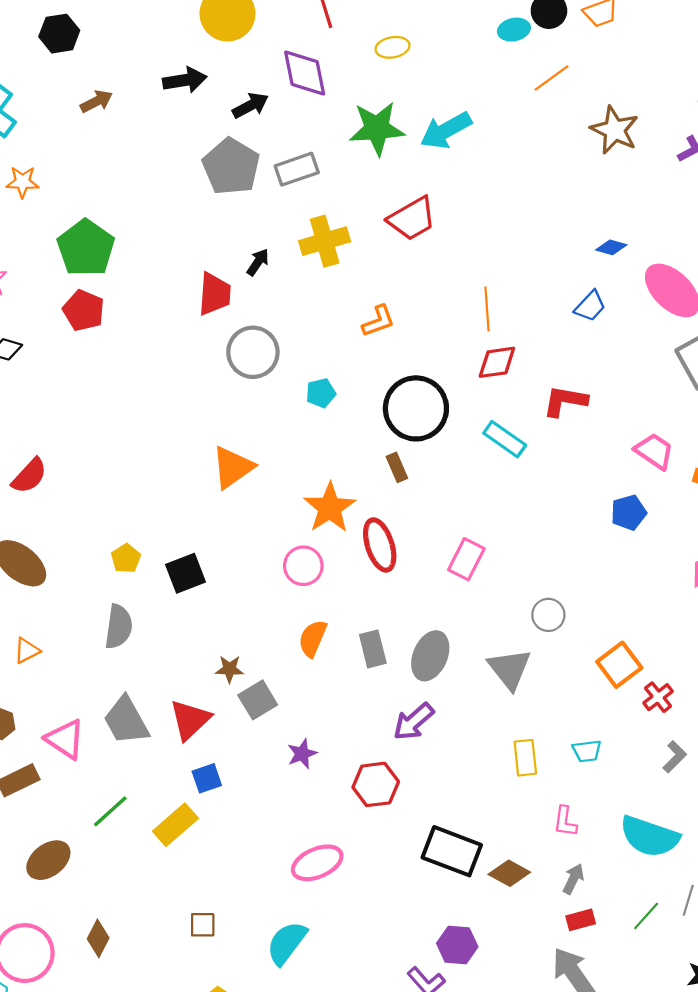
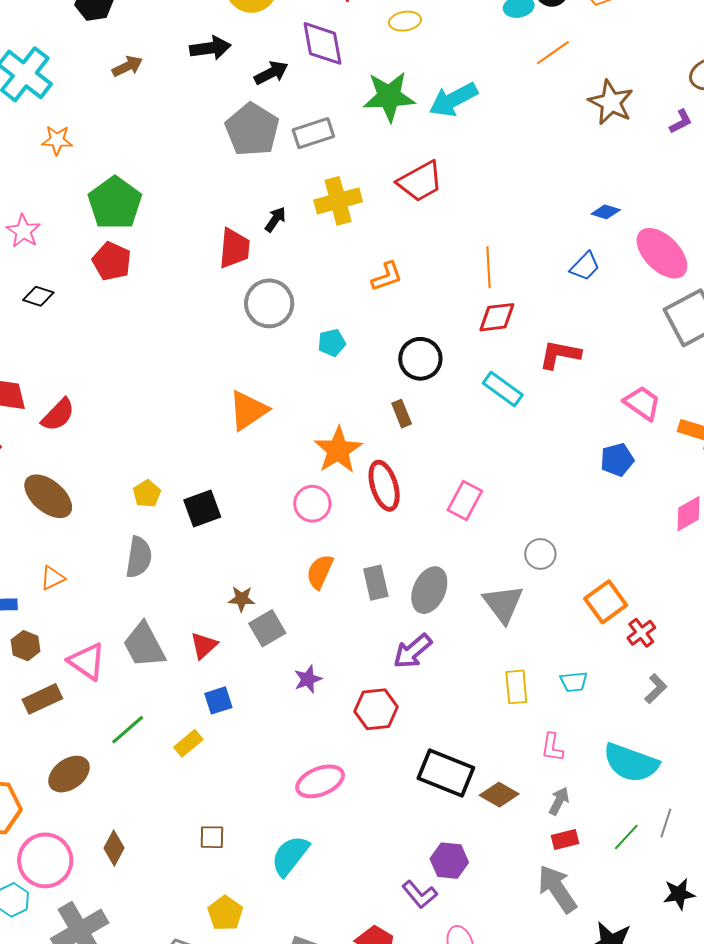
black circle: (416, 408) -> (420, 359), size x0.7
red triangle: (190, 720) -> (204, 646), size x0.7
yellow rectangle: (175, 825) -> (188, 743), size x0.7

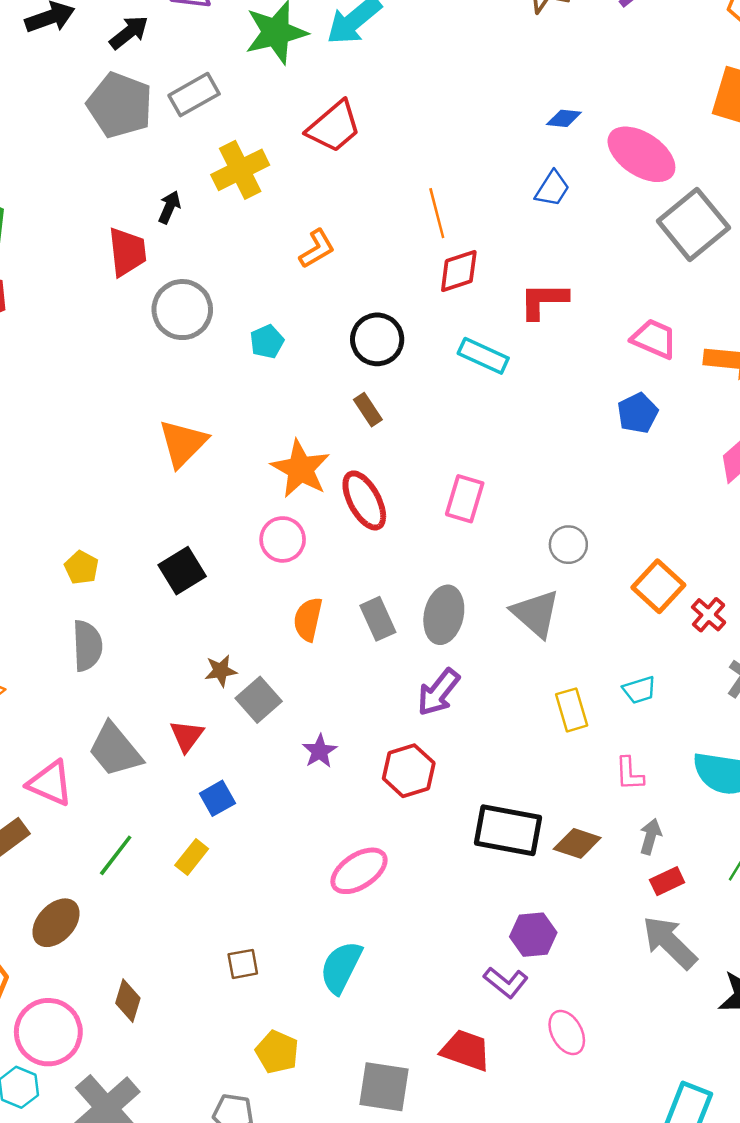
black square: (202, 509) -> (182, 571), moved

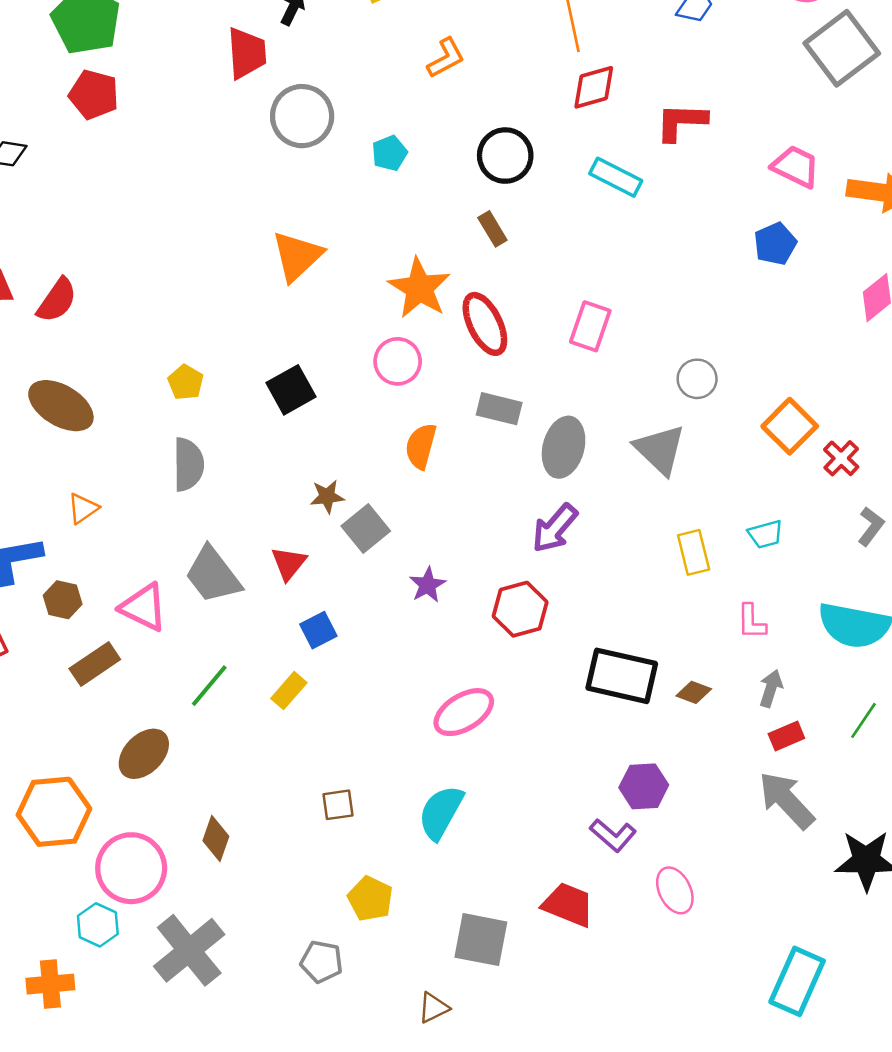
gray rectangle: (378, 619) -> (499, 409), moved, turned -54
brown diamond: (577, 843) -> (694, 692), size x0.7

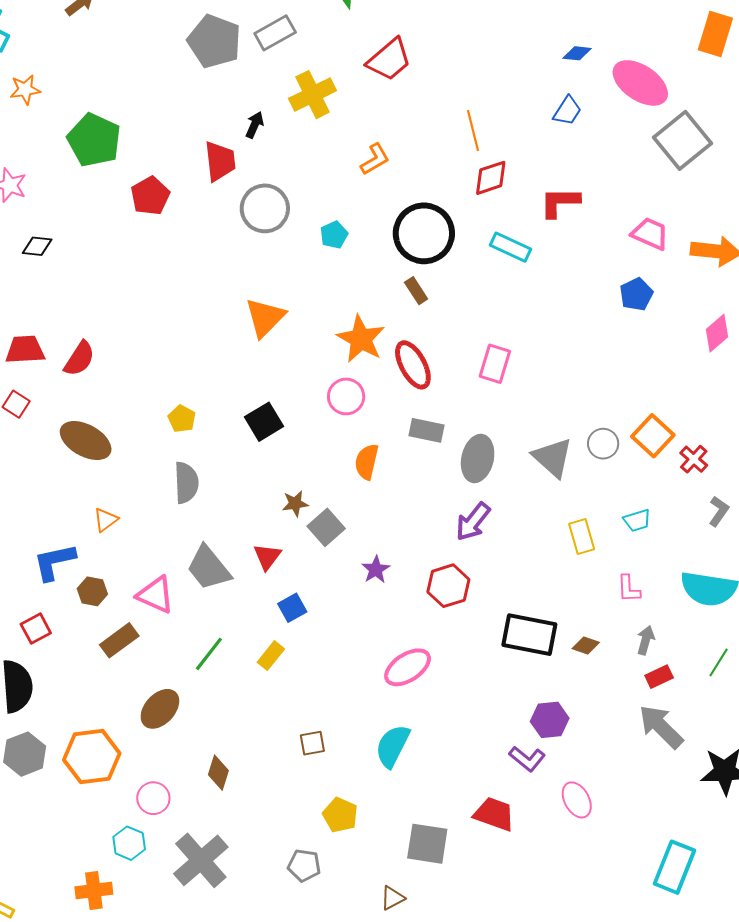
red pentagon: (94, 95) -> (150, 196), moved, turned 30
black circle: (505, 156) -> (424, 233), size x1.4
gray circle: (697, 379) -> (603, 444), moved
pink circle: (131, 868) -> (153, 798), size x0.6

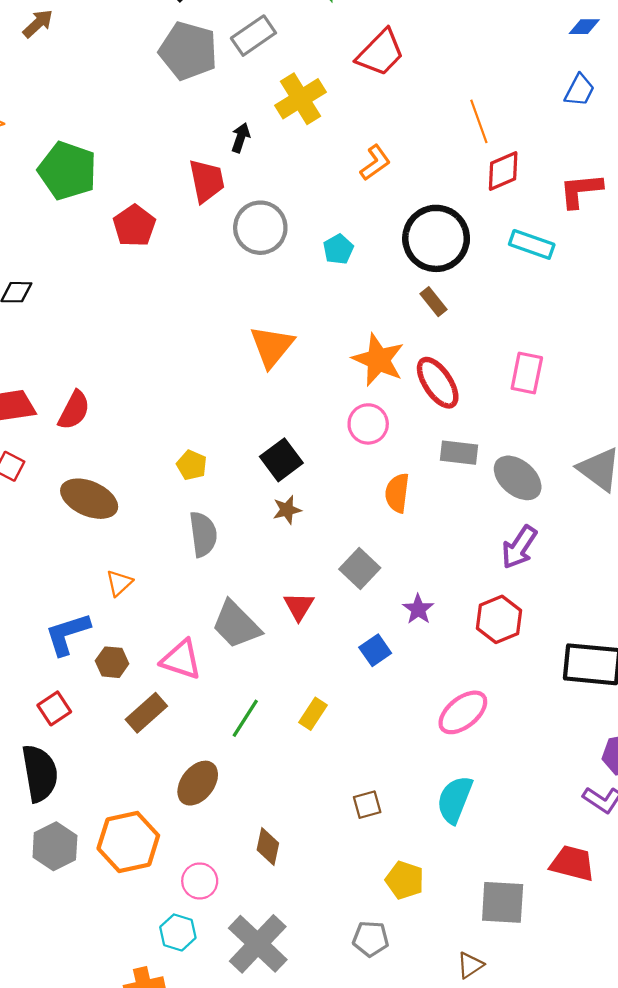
gray ellipse: (478, 458) -> (518, 478), turned -57
brown star: (295, 504) -> (287, 510), moved
blue square: (292, 608) -> (375, 650), moved

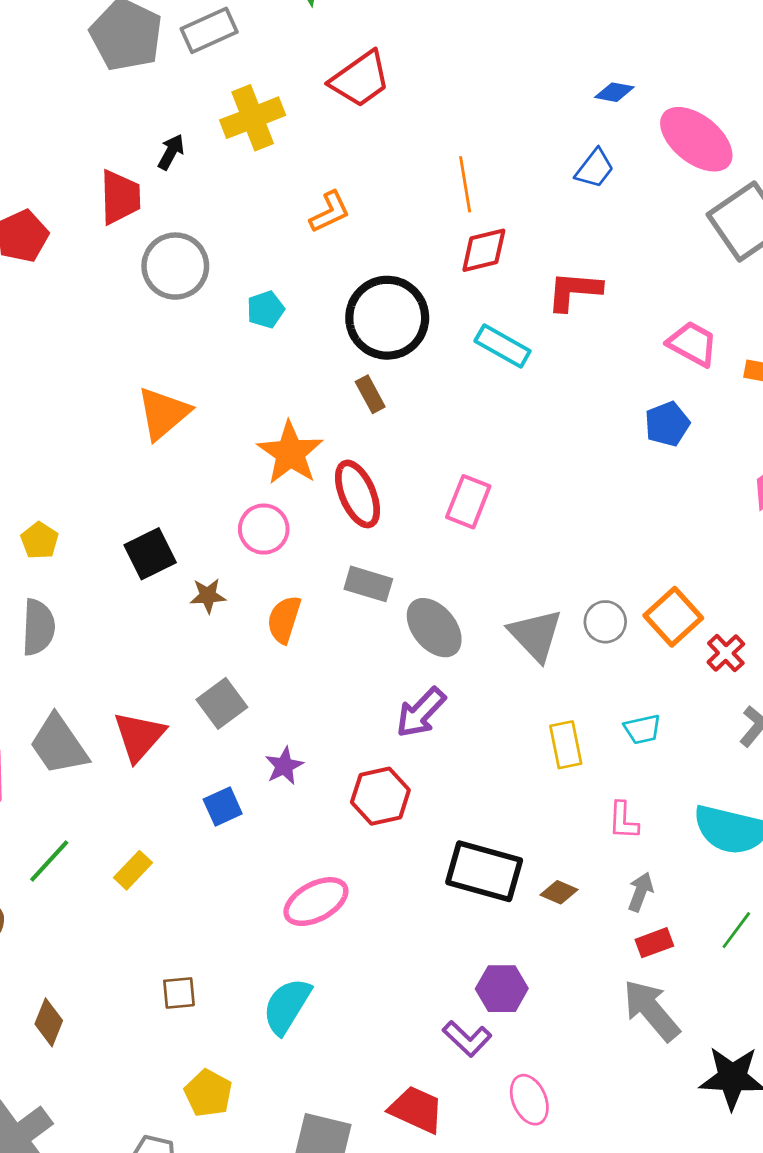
brown star: (287, 510) -> (208, 596), moved
red triangle: (299, 606) -> (139, 736), size x1.4

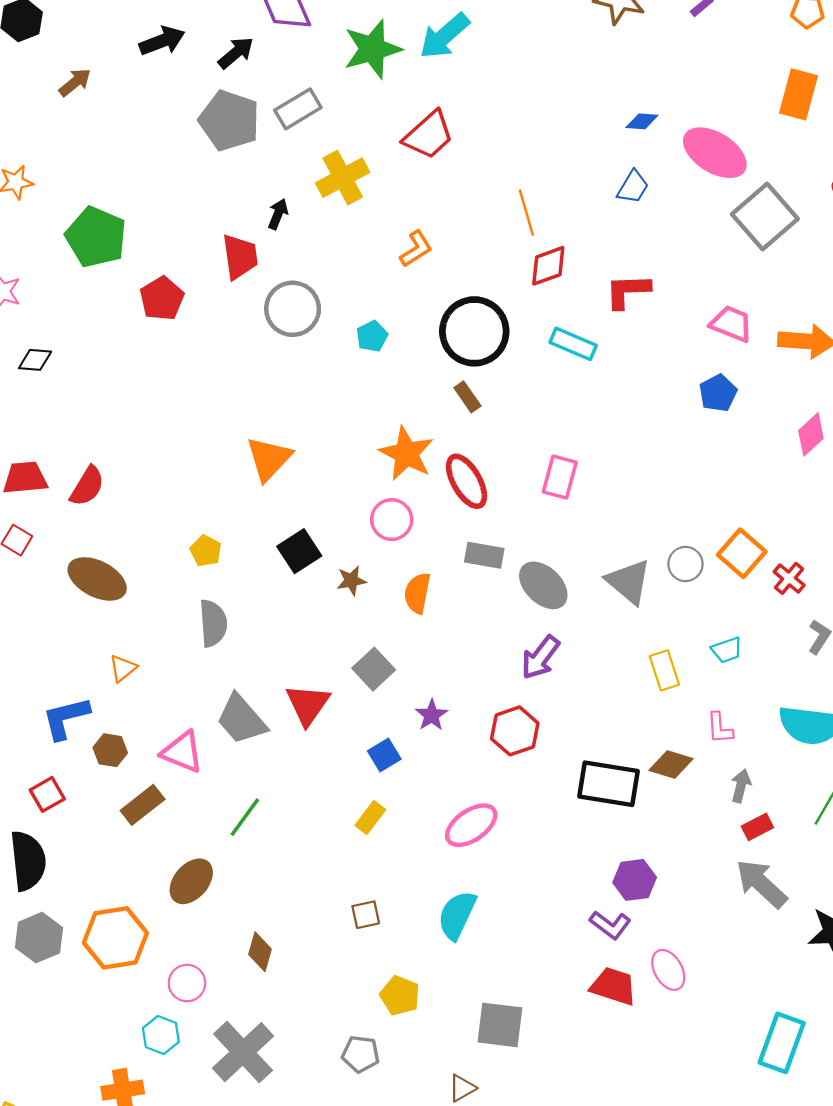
orange triangle: (163, 413) -> (269, 459), moved
yellow rectangle: (133, 870) -> (370, 817), moved
brown diamond: (559, 892) -> (671, 765), moved, size x1.4
red trapezoid: (416, 1109) -> (614, 986), moved

